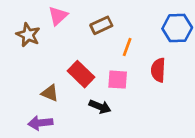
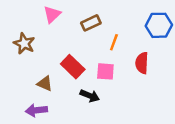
brown star: (28, 35) -> (24, 44), moved

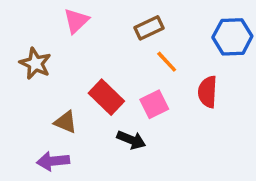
brown rectangle: (91, 23) -> (149, 28), moved
orange line: (114, 42) -> (167, 62), turned -63
pink square: (105, 71) -> (154, 104), turned -30

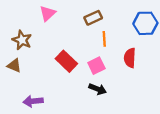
orange line: (167, 62) -> (104, 39), turned 40
brown triangle: (66, 122) -> (14, 66), moved
black arrow: (131, 140) -> (98, 89), moved

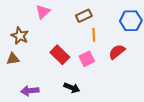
red semicircle: (130, 58) -> (117, 52), turned 48
brown triangle: (14, 66) -> (13, 59), turned -32
black arrow: (98, 89) -> (72, 88), moved

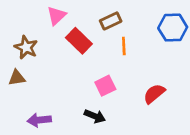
red semicircle: (117, 52) -> (154, 94), moved
red rectangle: (60, 55) -> (79, 41), moved
pink square: (87, 59) -> (105, 86), moved

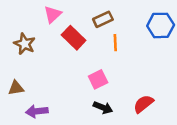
brown triangle: (17, 78) -> (16, 88), moved
red semicircle: (154, 94) -> (143, 104), moved
black arrow: (95, 116) -> (103, 108), moved

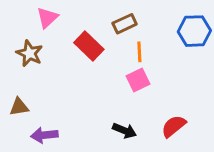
pink triangle: (53, 14) -> (47, 18), moved
pink square: (98, 79) -> (138, 80), moved

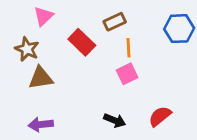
brown triangle: (19, 107) -> (41, 78), moved, size x1.4

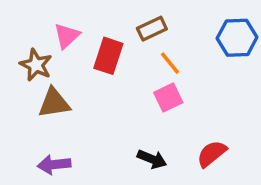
pink triangle: (43, 16) -> (67, 36), moved
red rectangle: (82, 42) -> (108, 56), turned 64
orange line: (128, 48) -> (170, 63), turned -36

